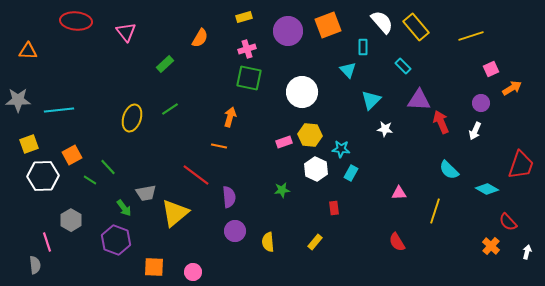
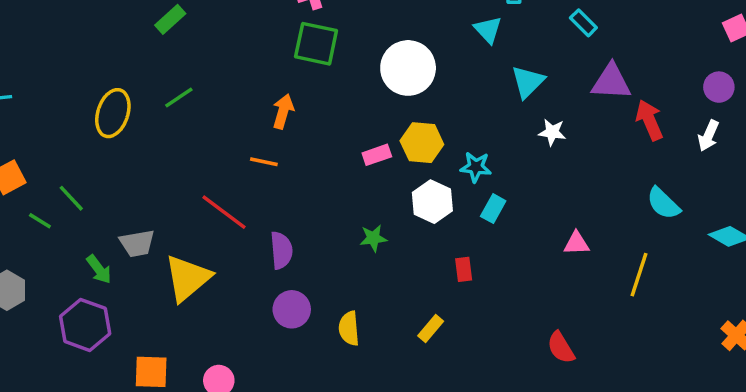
red semicircle: (397, 242) -> (561, 348), moved

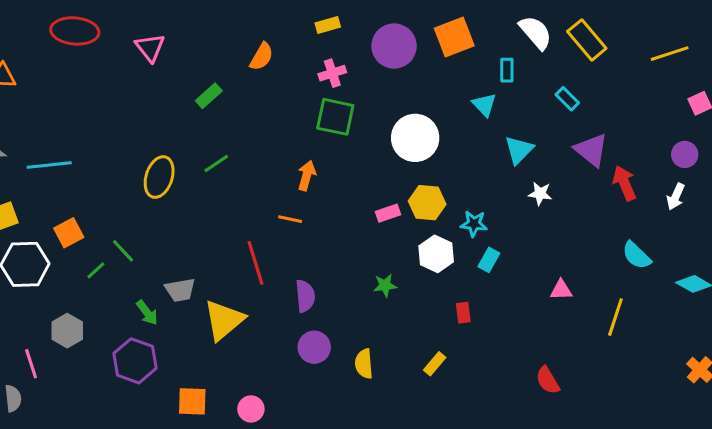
purple triangle: (611, 82) -> (591, 150), turned 36
red line: (224, 212) -> (255, 263), turned 36
green line: (40, 221) -> (96, 270), turned -75

